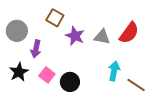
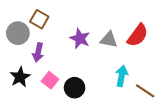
brown square: (55, 18) -> (39, 19), moved

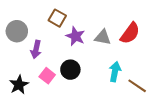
brown square: (39, 19) -> (57, 18), moved
black star: (20, 77) -> (19, 85), moved
black circle: (75, 88) -> (70, 70), moved

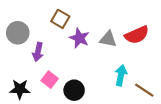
red semicircle: (130, 33) -> (137, 35), turned 30
black circle: (70, 70) -> (74, 90), moved
black star: (19, 85) -> (20, 89), turned 30

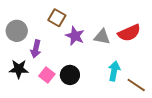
black star: (20, 89) -> (19, 69), moved
black circle: (74, 90) -> (70, 75), moved

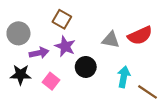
purple star: (75, 36) -> (65, 46), moved
purple arrow: (36, 49) -> (39, 53), turned -114
black circle: (70, 75) -> (86, 67), moved

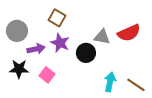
black circle: (86, 67) -> (86, 53), moved
cyan arrow: (124, 77) -> (110, 82), moved

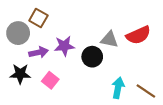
brown square: (57, 18) -> (38, 18), moved
purple star: (60, 43) -> (64, 46), turned -30

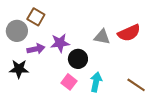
black circle: (92, 57) -> (78, 59), moved
pink square: (50, 80) -> (69, 82), moved
cyan arrow: (118, 88) -> (96, 82), moved

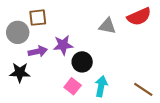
brown square: (36, 17) -> (38, 18), turned -36
red semicircle: (129, 33) -> (139, 17), moved
gray triangle: (102, 37) -> (107, 26), moved

